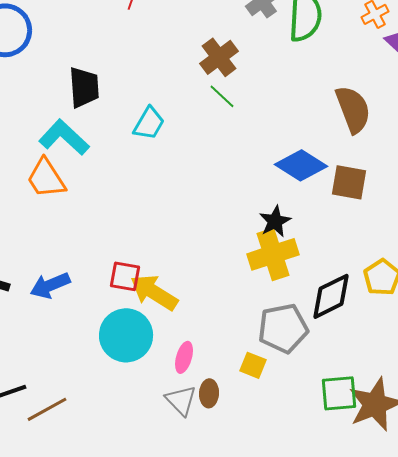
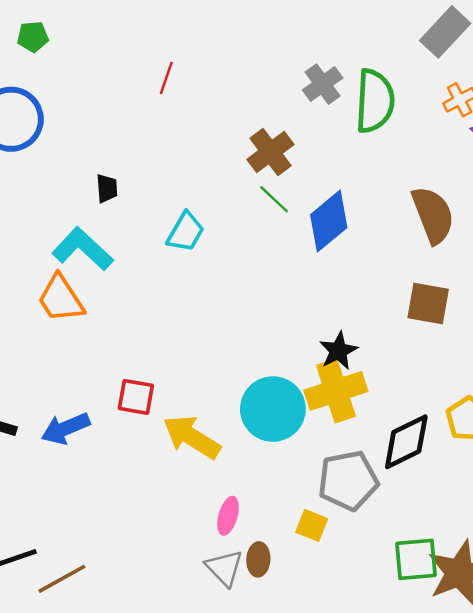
black trapezoid: (84, 87) -> (107, 188), size x0.6
blue diamond: (301, 165) -> (329, 221), moved, turned -72
red square: (125, 276) -> (136, 397), moved
cyan circle: (126, 335) -> (273, 409), moved

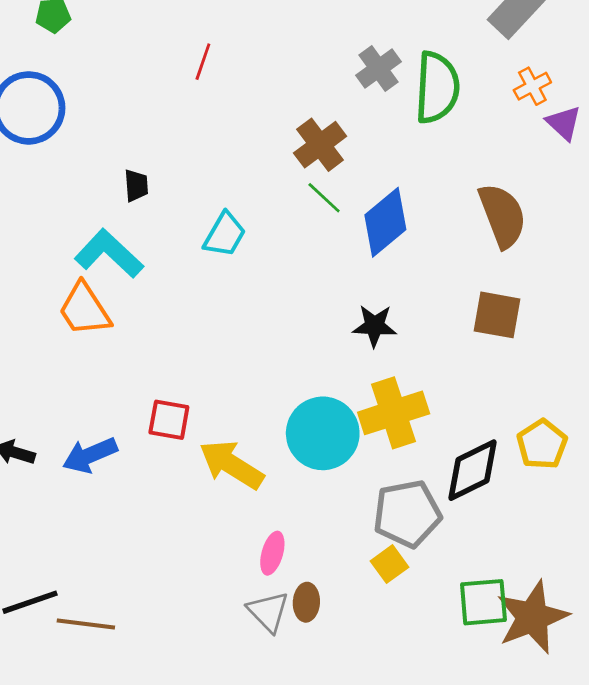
black star: (338, 351) -> (374, 326), moved, turned 30
yellow square: (312, 525) -> (389, 564), moved, turned 32
brown line: (62, 579) -> (86, 624), turned 36

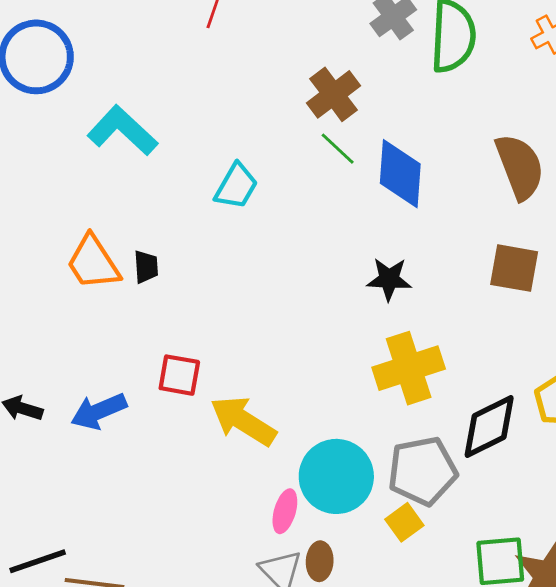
black trapezoid: (136, 186) -> (146, 267), moved
blue diamond: (385, 222) -> (400, 174), turned -46
cyan L-shape: (109, 254) -> (122, 131), moved
cyan circle: (323, 433) -> (336, 476), moved

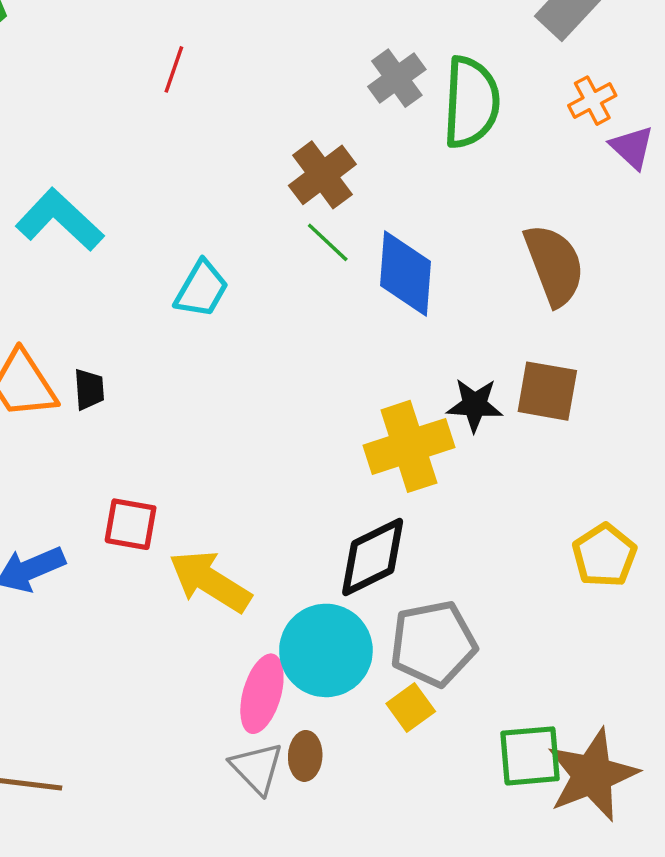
black star: (389, 279) -> (475, 405), moved
yellow cross: (409, 368) -> (409, 446), moved
black diamond: (489, 426) -> (373, 557), moved
pink ellipse: (285, 511) -> (262, 694), size x1.4

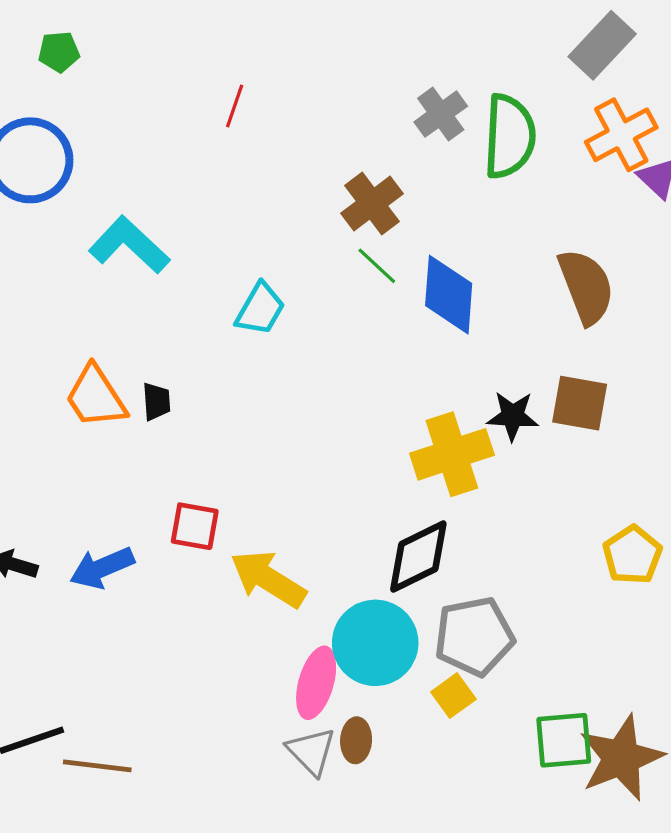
orange cross: (592, 101) -> (621, 135), size x1.6

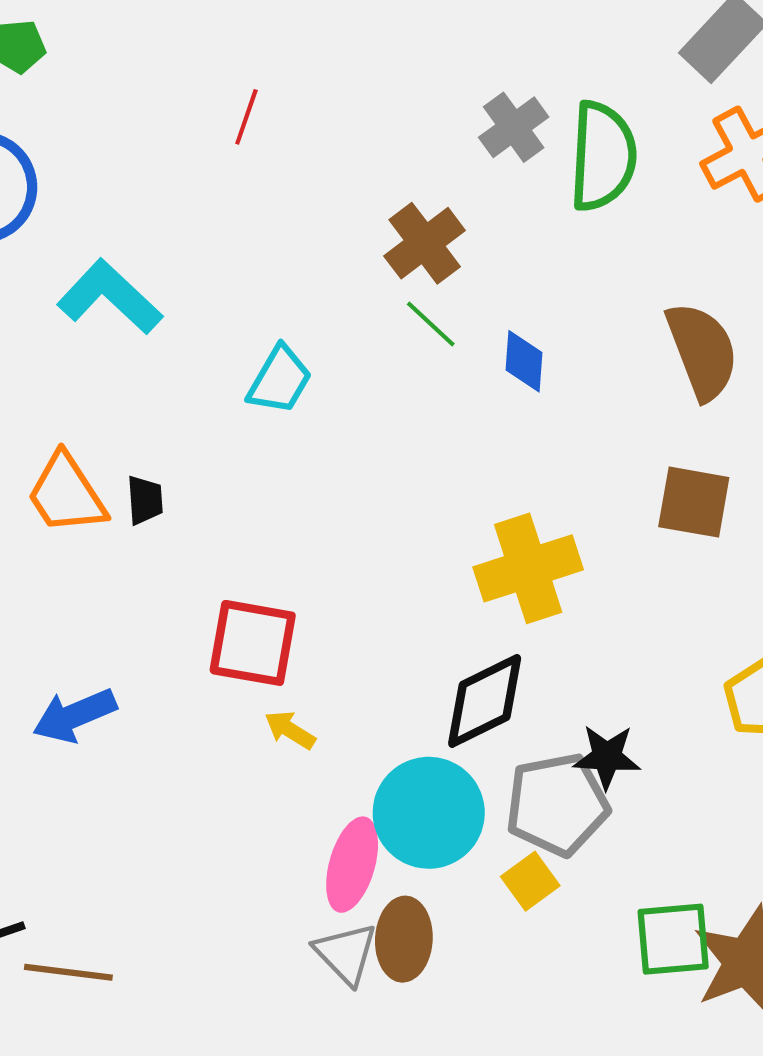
blue diamond: (449, 295) -> (524, 361), size x0.6
black star: (513, 416) -> (607, 757), moved
red square: (195, 526) -> (253, 643), moved, size x1.4
yellow arrow: (268, 579) -> (290, 730), size x0.5
brown ellipse: (356, 740) -> (404, 939), size x1.4

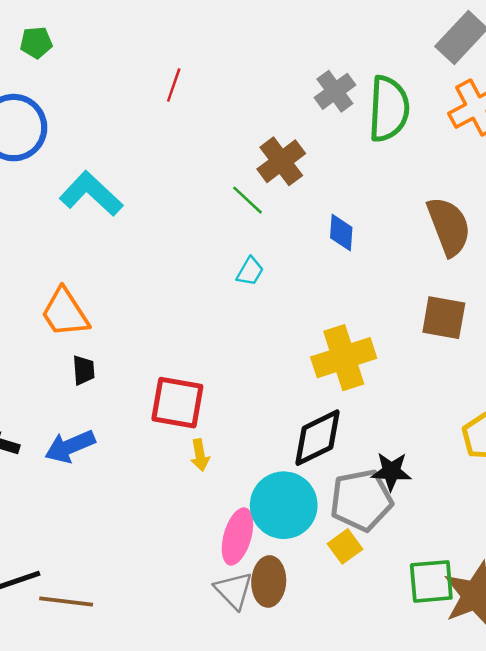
green line: (431, 324) -> (247, 200), moved
cyan trapezoid: (280, 380) -> (250, 271), moved, size x0.7
black trapezoid: (145, 500) -> (84, 370), moved
yellow arrow: (290, 730) -> (200, 455), turned -132

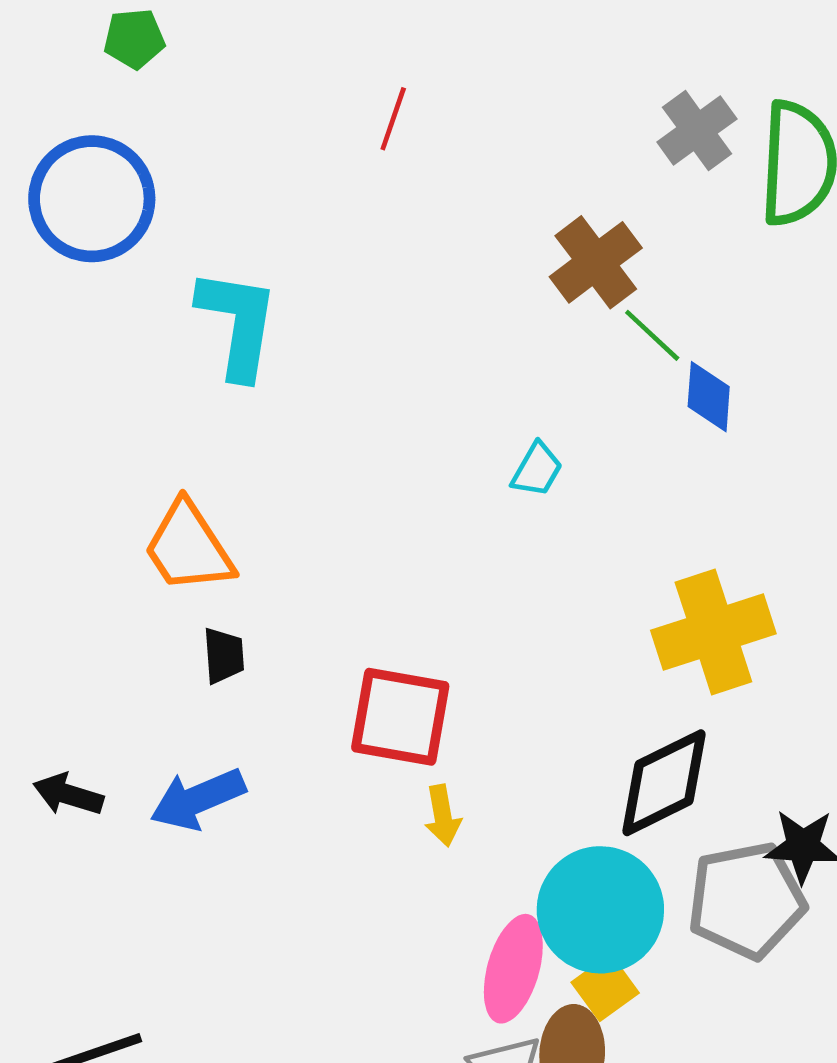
cyan L-shape: (91, 194) -> (238, 324), turned 56
green line: (247, 200) -> (652, 335), moved
yellow square: (345, 546) -> (605, 988), moved

